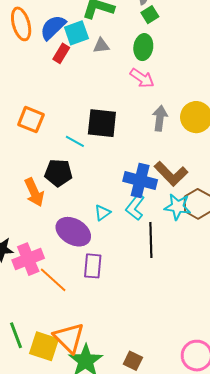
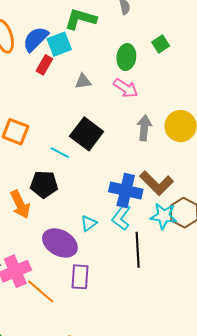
green square: (150, 15) -> (161, 44), moved
gray triangle: (101, 46) -> (83, 81), moved
black square: (102, 123) -> (87, 134), turned 32

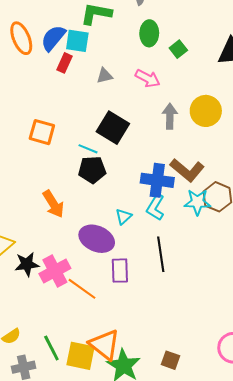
cyan square: (59, 44) -> (77, 41), turned 35
green square: (161, 44) -> (178, 49), moved
green ellipse: (126, 57) -> (149, 33), moved
black pentagon: (44, 184) -> (92, 170), moved
black line: (138, 250) -> (161, 254), moved

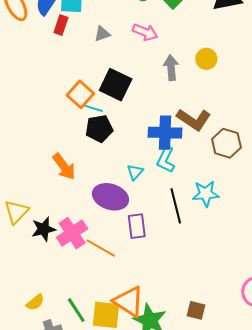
yellow circle: (206, 111) -> (206, 59), size x0.7
orange square: (42, 132) -> (80, 94), moved, turned 32
cyan star: (197, 202) -> (206, 194), moved

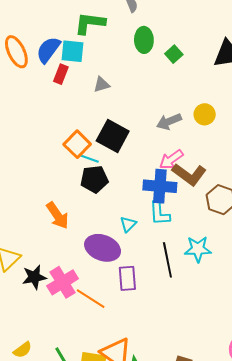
pink arrow: (145, 32) -> (171, 159), moved, turned 120
gray arrow: (171, 68) -> (169, 122), turned -110
cyan L-shape: (166, 160) -> (160, 213), turned -32

